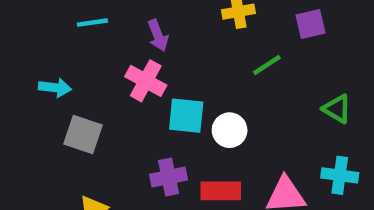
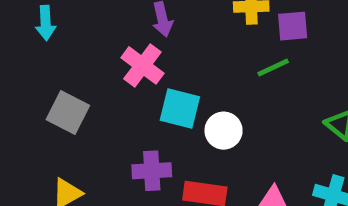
purple square: (311, 24) -> (293, 26), moved
cyan arrow: (55, 88) -> (46, 23), moved, turned 72

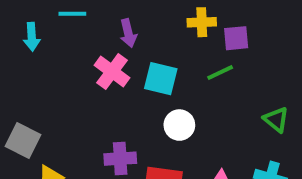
cyan square: (180, 109) -> (161, 79), moved
gray square: (68, 113) -> (23, 140), moved

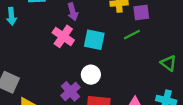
white circle: (179, 125) -> (91, 75), moved
purple cross: (120, 159) -> (70, 91), turned -36

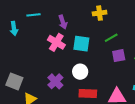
purple square: (141, 12) -> (119, 56), moved
purple cross: (70, 91) -> (55, 81), moved

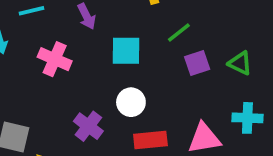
pink cross: (56, 42) -> (55, 59), moved

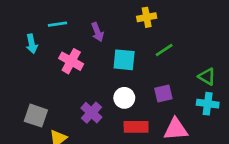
purple square: (197, 63) -> (163, 94), moved
cyan cross: (247, 118) -> (208, 104), moved

